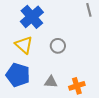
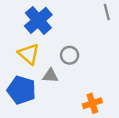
gray triangle: (51, 82) -> (50, 76), moved

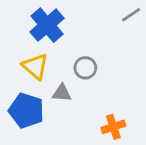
gray line: (107, 12) -> (131, 15), turned 70

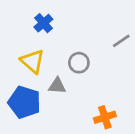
gray line: (131, 15) -> (121, 41), moved
blue cross: (47, 25) -> (43, 23), size x0.6

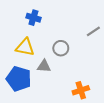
blue cross: (43, 23) -> (33, 18), turned -32
yellow triangle: (33, 61) -> (25, 47), turned -30

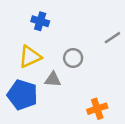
yellow triangle: (25, 47) -> (30, 57), turned -36

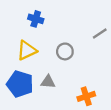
gray triangle: (53, 80) -> (48, 82), moved

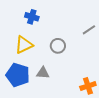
orange cross: (86, 96) -> (88, 86), moved

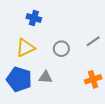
gray line: (89, 30) -> (93, 41), moved
orange cross: (88, 86) -> (93, 79), moved

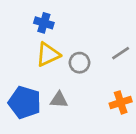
yellow triangle: (25, 48) -> (48, 54), moved

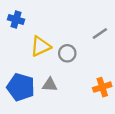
blue cross: (44, 23) -> (16, 20), moved
gray line: (121, 53) -> (100, 34), moved

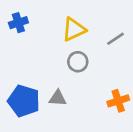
blue cross: (16, 20) -> (18, 23), turned -35
yellow triangle: (40, 46) -> (74, 29), moved

